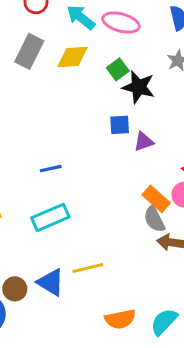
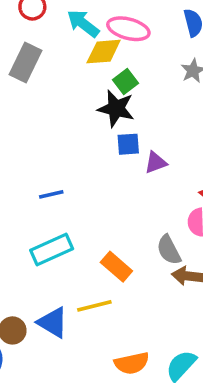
yellow diamond: (73, 57) -> (104, 52), moved
black star: (139, 87) -> (116, 109), moved
orange rectangle: (156, 199) -> (116, 267), moved

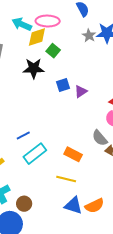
black star: (116, 109) -> (34, 68), moved
blue line: (51, 194) -> (23, 136), moved
yellow line: (94, 306) -> (66, 179), turned 42
blue triangle: (53, 323) -> (73, 205), moved

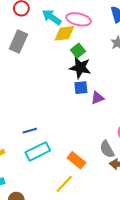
black star: (34, 68) -> (80, 68), moved
yellow line: (66, 179) -> (64, 184), turned -72

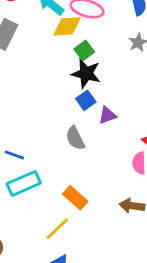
blue square: (81, 88) -> (86, 100), turned -32
blue line: (30, 131) -> (14, 155), turned 32
gray semicircle: (107, 149) -> (75, 138), moved

